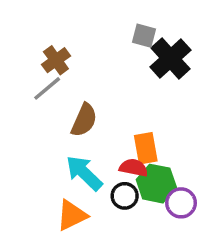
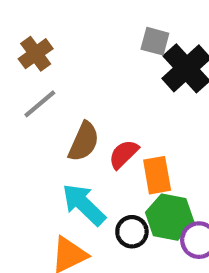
brown cross: (56, 60) -> (36, 54), moved
red semicircle: (133, 168) -> (124, 154), moved, turned -56

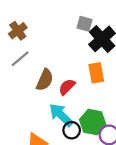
orange rectangle: (157, 175) -> (96, 73), moved
cyan arrow: (84, 204) -> (61, 115), moved

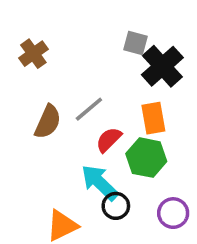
gray line: (20, 59) -> (89, 109), moved
brown semicircle: (45, 80) -> (48, 122), moved
green hexagon: (93, 122) -> (146, 158), moved

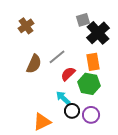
gray square: (136, 43) -> (83, 20), turned -32
cyan arrow: (100, 183) -> (63, 98), size x0.7
purple circle: (173, 213) -> (91, 115), moved

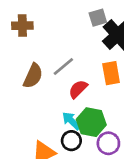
brown cross: (26, 26) -> (22, 26), turned 35
green hexagon: (89, 84) -> (91, 122), moved
black circle: (72, 111) -> (71, 141), moved

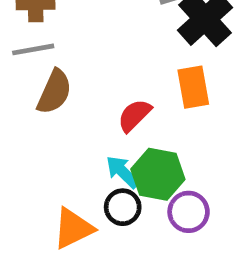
gray line: (63, 67) -> (33, 49), moved, turned 30

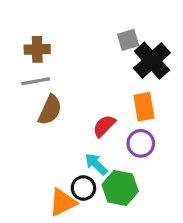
green hexagon: (158, 174) -> (120, 188), moved
black circle: (123, 207) -> (83, 188), moved
purple circle: (189, 212) -> (141, 143), moved

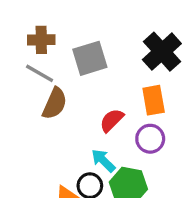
gray square: (128, 40) -> (90, 58), moved, size x1.5
gray line: (36, 81) -> (40, 73), turned 40

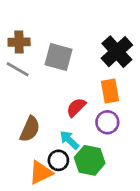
gray square: (90, 58) -> (58, 57), turned 32
brown semicircle: (55, 104) -> (30, 129), moved

